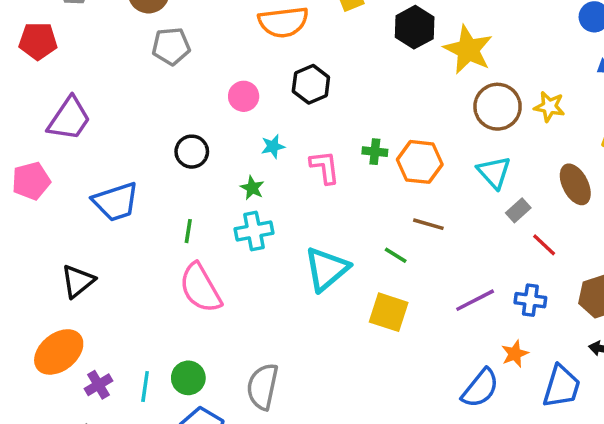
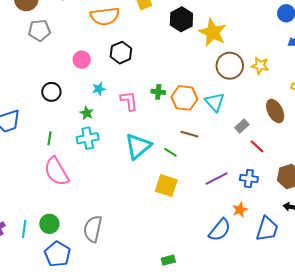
cyan triangle: (494, 172) -> (215, 102), moved
cyan triangle: (326, 269) -> (138, 146), moved

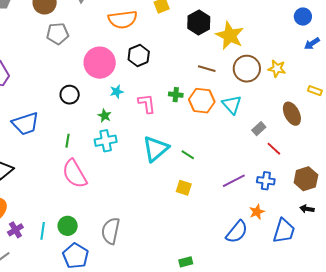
pink circle: (82, 60) -> (100, 63), size x1.8
brown line: (189, 134) -> (207, 69), moved
yellow square: (166, 186) -> (184, 188), size x0.7

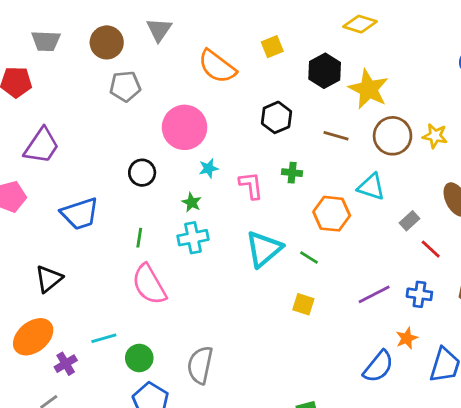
orange semicircle: (123, 20) -> (217, 67), turned 44
black hexagon: (139, 56) -> (277, 117), moved
orange hexagon: (202, 101) -> (332, 214), moved
cyan triangle: (232, 105) -> (371, 187), turned -30
cyan line: (43, 231) -> (104, 338), moved, turned 66

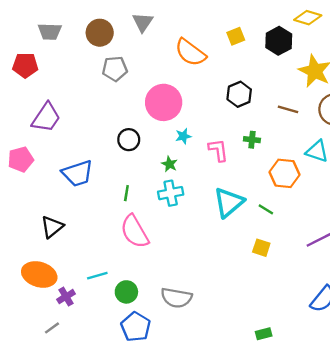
black hexagon: (325, 71) -> (279, 41), moved
orange ellipse: (33, 337) -> (39, 274), turned 56
gray semicircle: (200, 365) -> (176, 298), turned -92

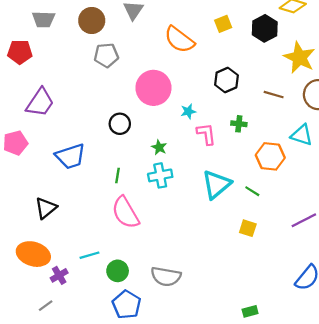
cyan star: (183, 136) -> (188, 111), moved

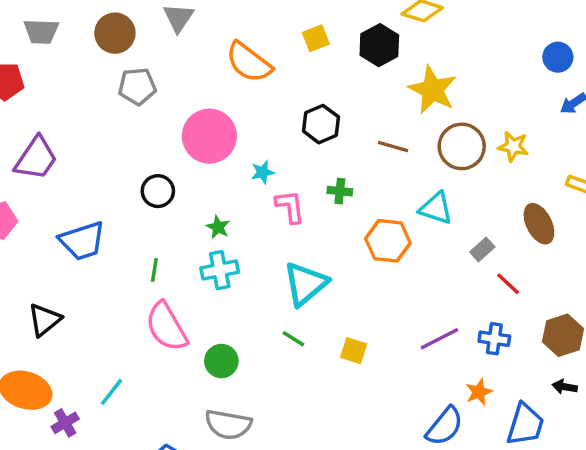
green line: (252, 191) -> (293, 339), moved
cyan line: (89, 255) -> (111, 392), turned -36
green circle: (118, 271) -> (221, 361), moved

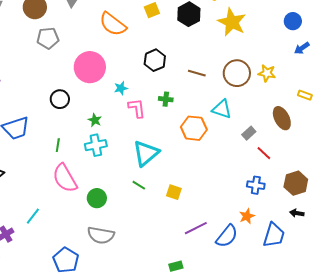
yellow star: (433, 90) -> (232, 22), moved
purple line: (439, 339) -> (196, 228), moved

